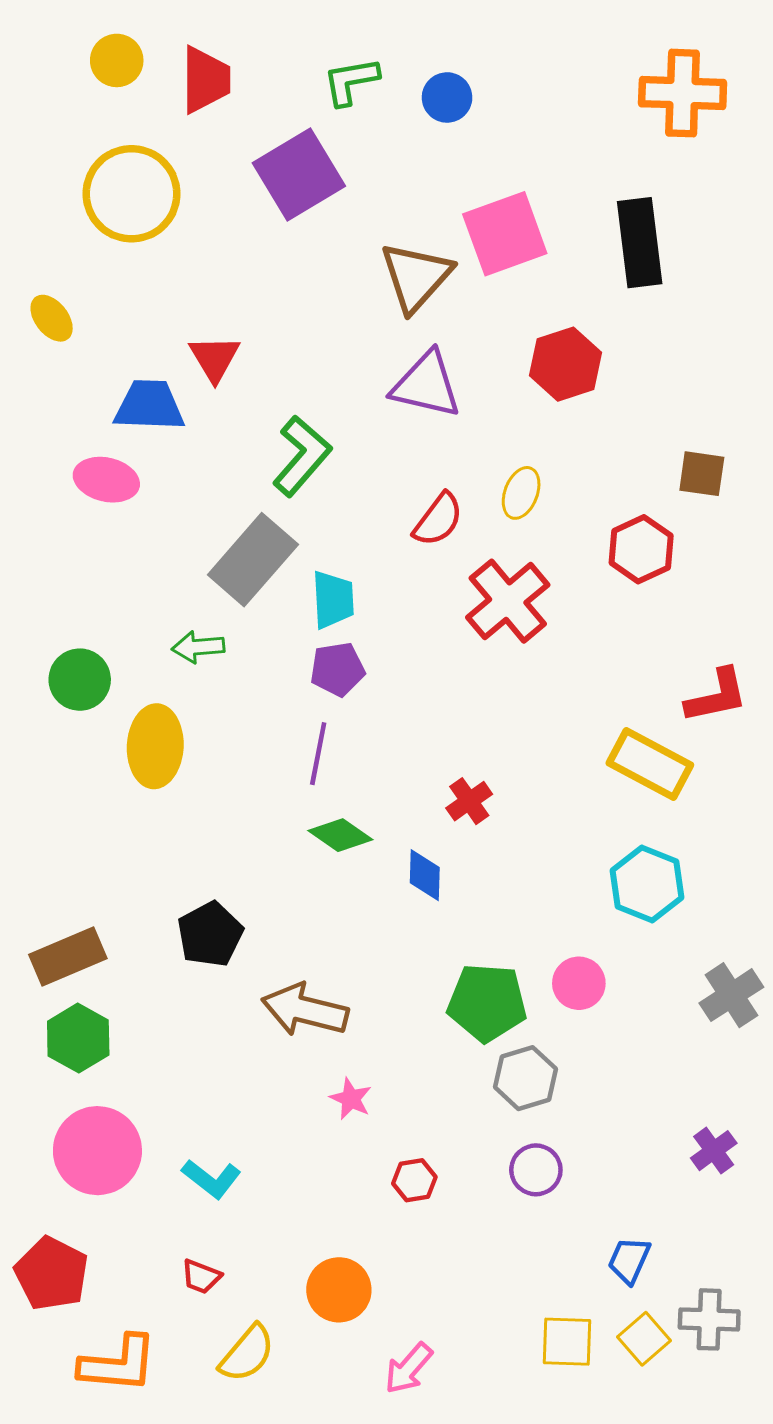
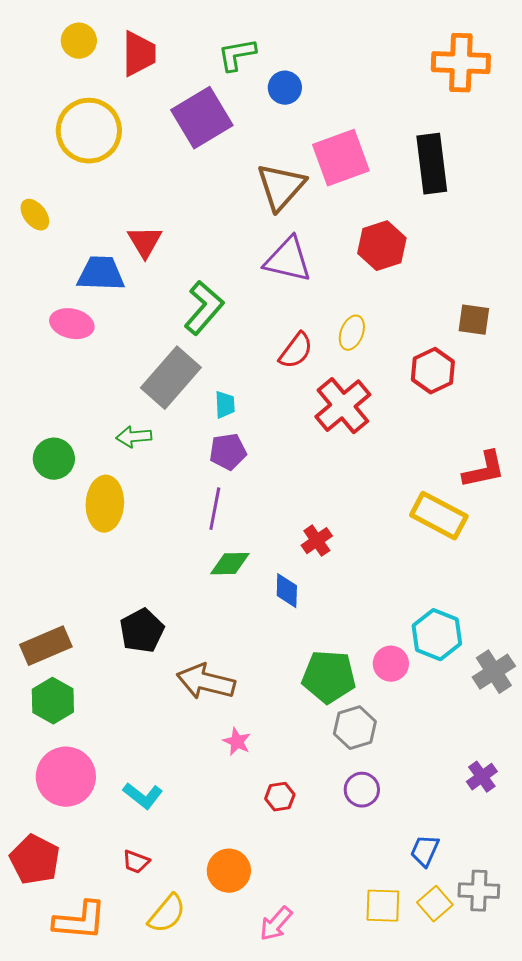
blue circle: (447, 97) -> (285, 88), moved
cyan trapezoid: (333, 600) -> (225, 405), size x0.7
green diamond: (340, 835) -> (230, 564), turned -36
cyan hexagon: (647, 884) -> (437, 635), moved

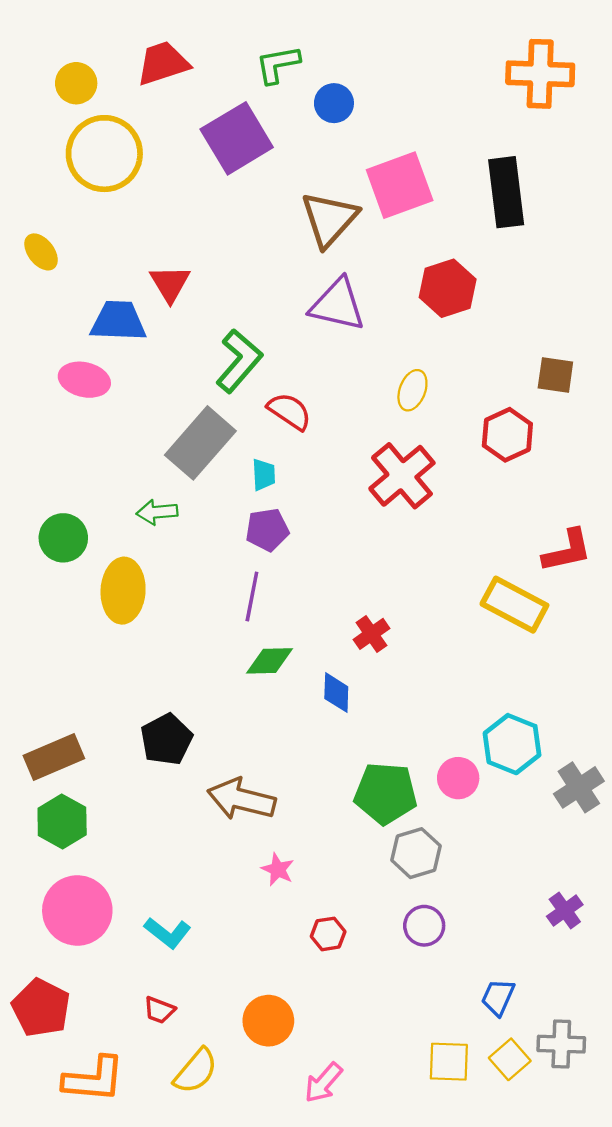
yellow circle: (79, 41) -> (76, 83), moved
red trapezoid: (139, 54) -> (163, 63), turned -108
red semicircle: (296, 351) -> (289, 411), moved, turned -93

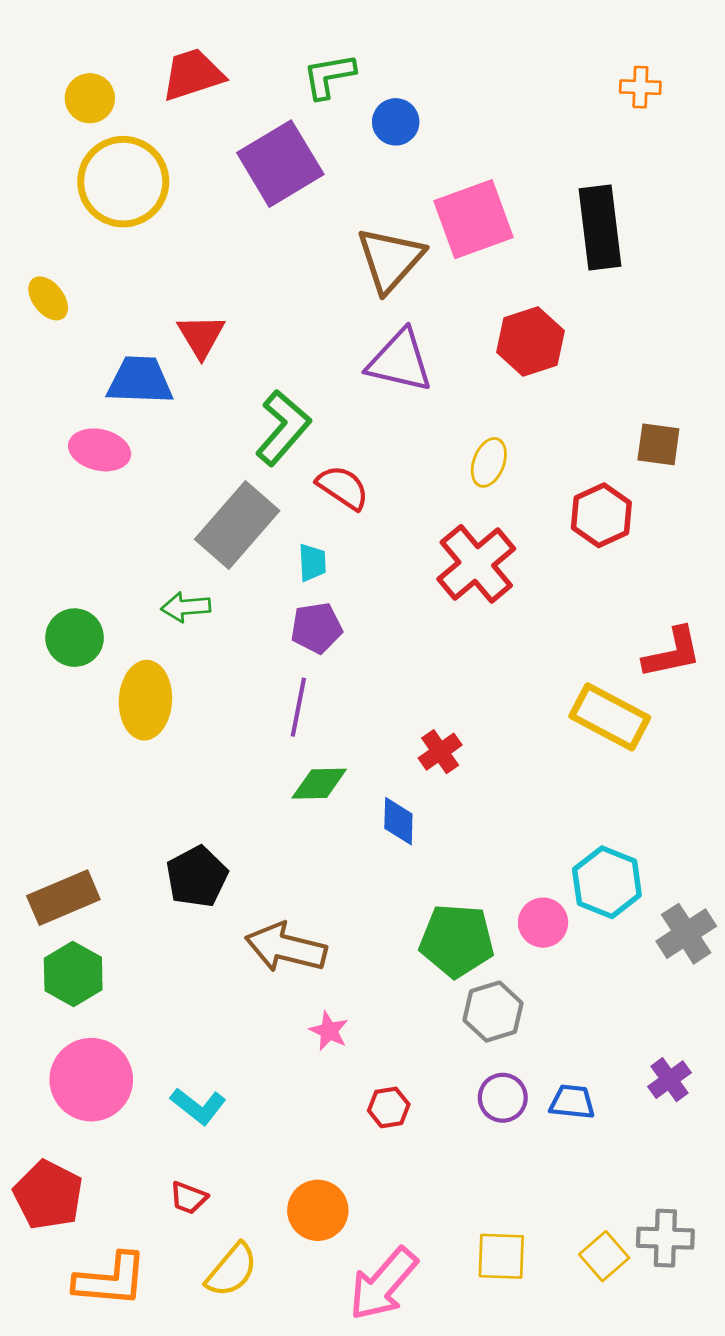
orange cross: (540, 74) -> (640, 87), size x0.5
blue trapezoid: (498, 997) -> (572, 1102), moved, turned 72
yellow square: (449, 1062) -> (501, 1256), moved
pink arrow: (323, 1083) -> (383, 1284), size x1.5

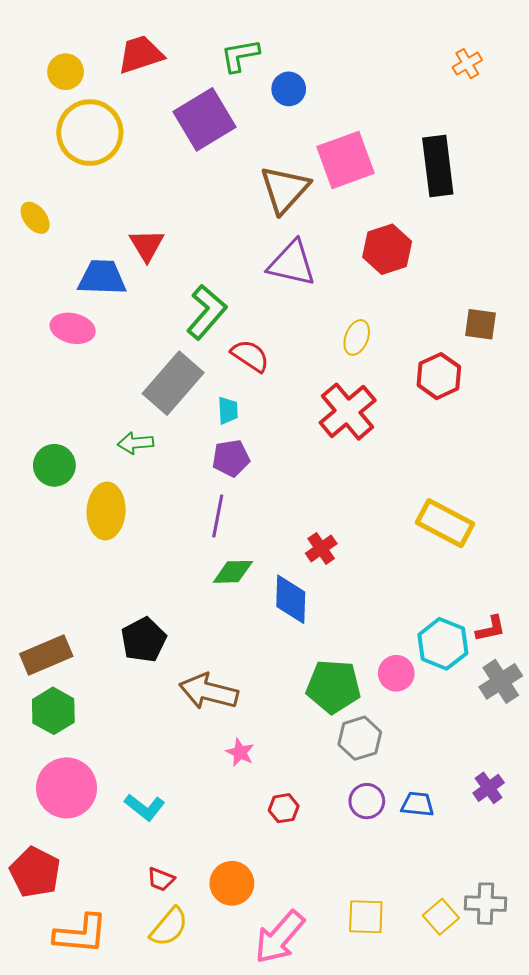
orange cross: (640, 87) -> (467, 64), turned -32
red L-shape: (672, 653) -> (491, 629), moved, size x0.7
blue diamond: (398, 821) -> (291, 599), size x1.4
red trapezoid: (189, 1198) -> (161, 879), moved

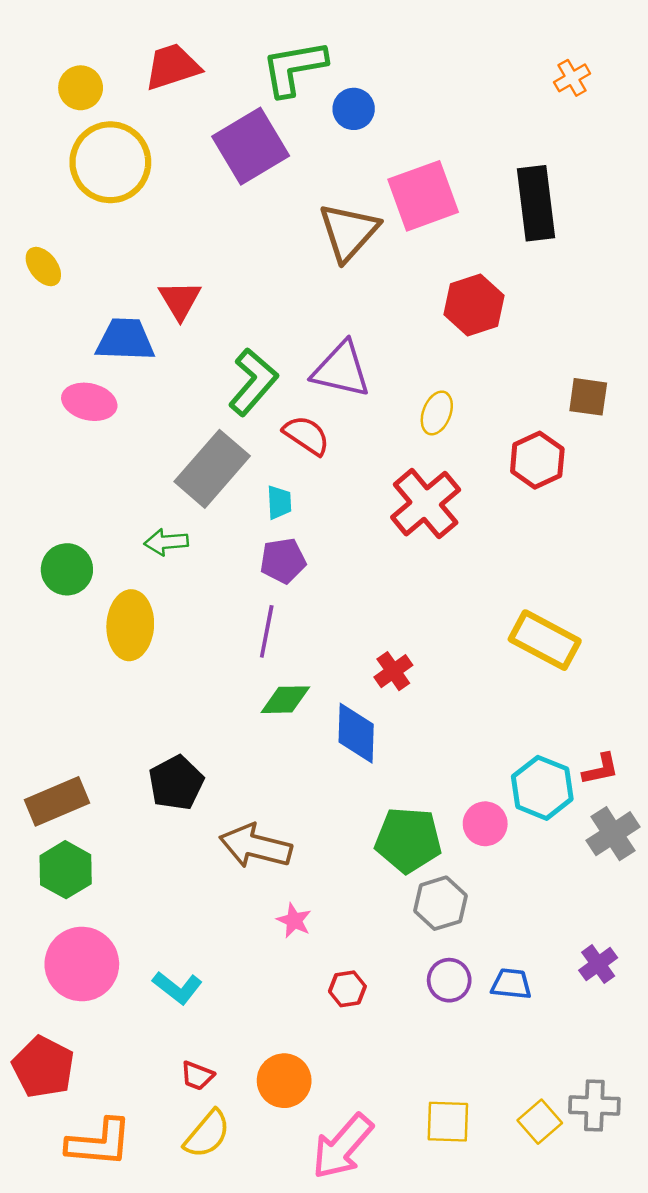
green L-shape: (240, 55) -> (294, 68), size x1.4
purple triangle: (292, 263) -> (341, 370), moved

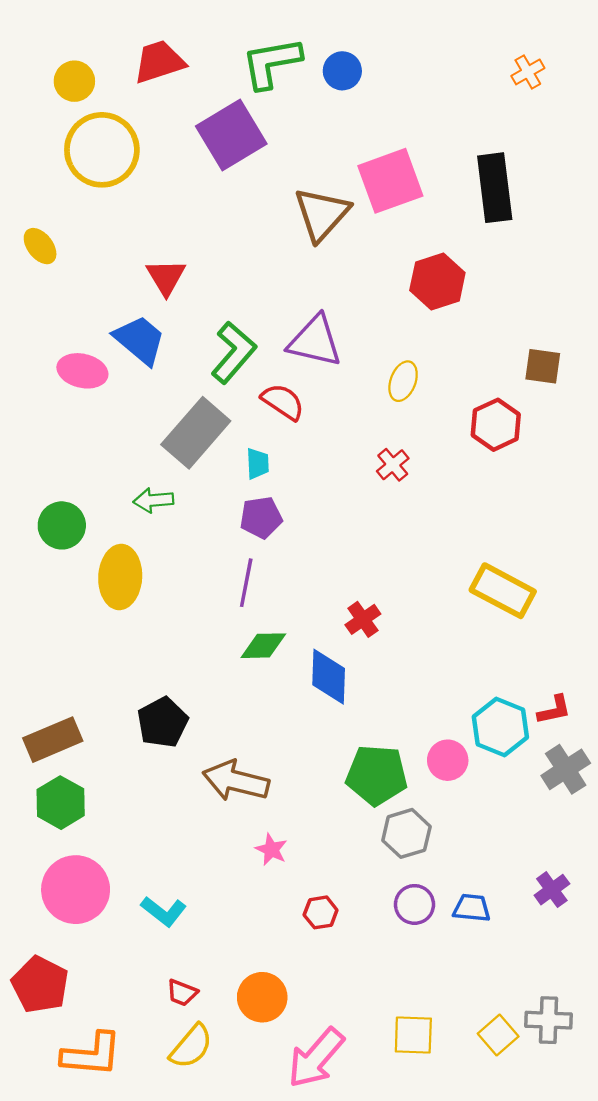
blue circle: (354, 109) -> (342, 71), moved
blue trapezoid: (125, 340) -> (140, 340), moved, turned 38
red cross: (426, 504) -> (393, 465), size x0.5

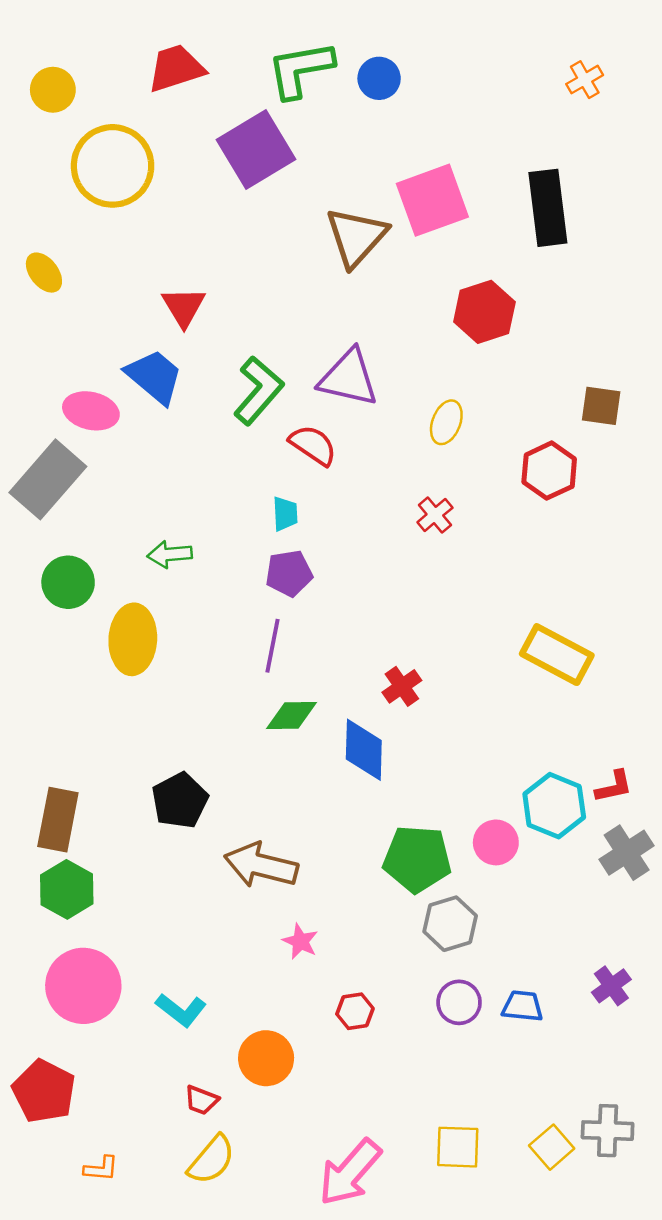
yellow circle: (74, 81) -> (53, 90), moved
gray rectangle: (196, 433) -> (48, 479), moved
brown rectangle: (53, 740) -> (58, 820), turned -56
orange circle: (262, 997) -> (266, 1058), moved
orange L-shape: (92, 1054) -> (101, 1169), size x0.5

